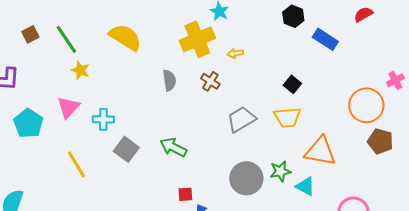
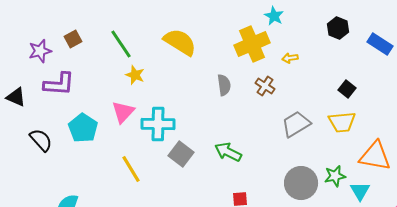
black hexagon: (293, 16) -> (338, 28), moved
brown square: (30, 34) -> (73, 39), moved
cyan cross: (103, 119) -> (158, 124), size x1.5
cyan triangle: (305, 186) -> (360, 191), turned 30

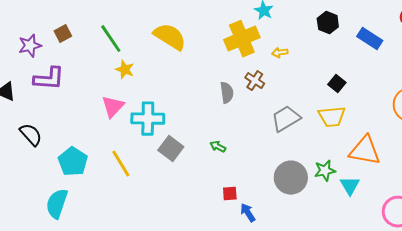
gray semicircle: (224, 85) -> (227, 93), moved
cyan pentagon: (83, 128) -> (73, 162), moved
green arrow: (228, 152) -> (218, 147), size x0.6

